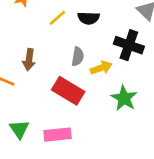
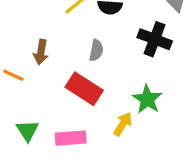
yellow arrow: (101, 68) -> (123, 124), moved, turned -40

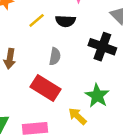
yellow arrow: (123, 124) -> (77, 116), turned -78

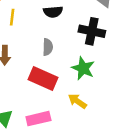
yellow line: (37, 20) -> (12, 17), moved, turned -35
green star: (97, 96) -> (83, 68), moved

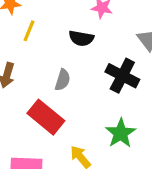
green star: (83, 68) -> (121, 133), moved

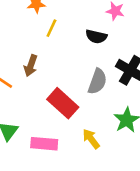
gray semicircle: (63, 80) -> (97, 81), moved, size x1.4

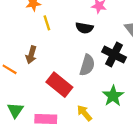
yellow line: (51, 28) -> (47, 23), turned -40

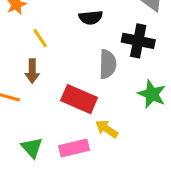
yellow line: (47, 23) -> (40, 38), moved
yellow arrow: (84, 113) -> (107, 129), moved

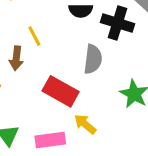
yellow line: (40, 38) -> (34, 36), moved
black cross: (138, 41) -> (117, 23), moved

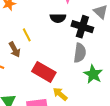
brown arrow: (16, 58) -> (15, 50), turned -35
gray semicircle: (93, 59) -> (80, 53), moved

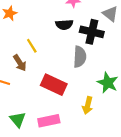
gray semicircle: (80, 53) -> (80, 57), moved
yellow arrow: (60, 94) -> (88, 105), moved, turned -112

